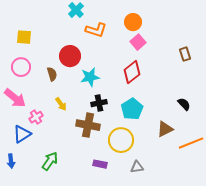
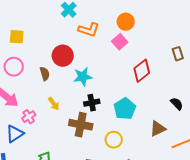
pink square: (138, 42) -> (120, 42), moved
red diamond: (132, 72) -> (142, 71), moved
yellow circle: (121, 140) -> (114, 140), size x0.7

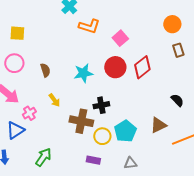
orange circle: (126, 22) -> (172, 24), moved
red circle: (63, 56) -> (115, 67), moved
black cross: (92, 103) -> (101, 105), moved
cyan pentagon: (125, 109) -> (125, 131), moved
yellow circle: (114, 140) -> (102, 136), moved

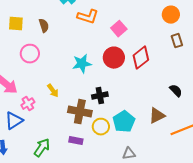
pink circle: (14, 63) -> (30, 54), moved
brown semicircle: (45, 70) -> (44, 26), moved
purple rectangle: (93, 160) -> (76, 141), moved

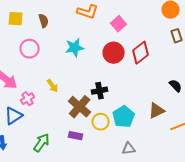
cyan star: (82, 64) -> (75, 48), moved
brown cross: (80, 112) -> (80, 107), turned 30

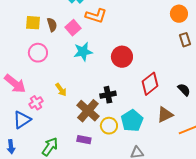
yellow square: (16, 19) -> (33, 23), moved
pink square: (119, 24) -> (73, 28), moved
red diamond: (141, 53) -> (150, 84), moved

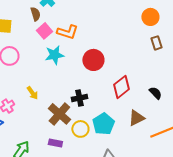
orange L-shape: (96, 16) -> (67, 32), moved
brown semicircle: (52, 25) -> (35, 14), moved

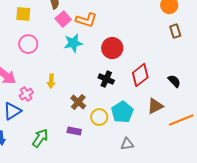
yellow arrow: (32, 93) -> (51, 81), turned 40
black cross: (79, 98) -> (106, 79), moved, turned 35
brown cross: (59, 114) -> (78, 102), size x0.7

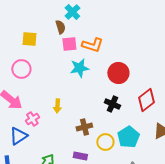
pink square: (63, 19) -> (69, 44), turned 35
pink circle: (28, 44) -> (21, 69), moved
brown cross: (78, 102) -> (84, 127), turned 35

